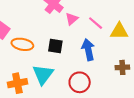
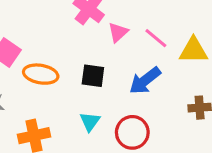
blue arrow: (88, 50) -> (145, 81), turned -115
cyan triangle: (43, 74) -> (90, 122), moved, size x0.6

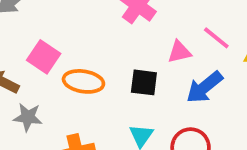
pink triangle: (118, 32) -> (179, 52), moved, turned 30

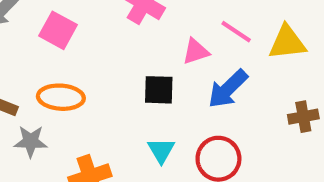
pink square: (44, 57) -> (58, 30), moved
orange ellipse: (83, 81) -> (61, 97), moved

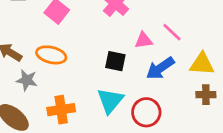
yellow triangle: (287, 42) -> (202, 64), moved
cyan triangle: (161, 150) -> (110, 101), size x1.5

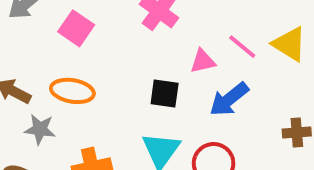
yellow triangle: (202, 64) -> (289, 44), moved, turned 32

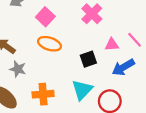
orange ellipse: (72, 91) -> (49, 44), moved
black square: (165, 94) -> (88, 59), turned -35

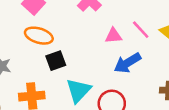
black square: (88, 59) -> (56, 61), moved

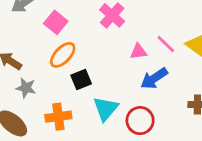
orange ellipse: (39, 36) -> (63, 55), turned -60

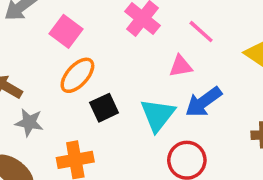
pink line: (166, 44) -> (201, 32), moved
cyan triangle: (106, 109) -> (158, 115), moved

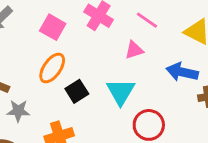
pink square: (66, 31) -> (53, 27), moved
blue arrow: (203, 102) -> (182, 72), moved, turned 56

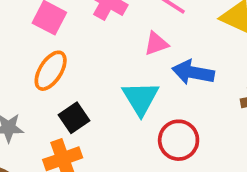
blue arrow: (182, 72) -> (193, 72), moved
black square: (77, 91) -> (74, 118), moved

